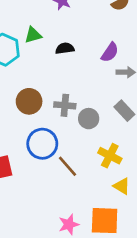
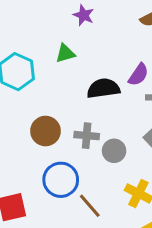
green triangle: (33, 35) -> (65, 53), moved
black semicircle: (65, 48) -> (103, 88), moved, size x1.5

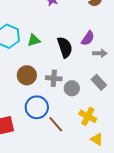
green triangle: (65, 53) -> (34, 40), moved
black semicircle: (103, 88) -> (65, 47), turned 80

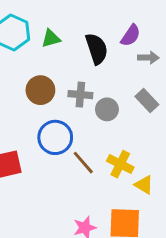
yellow cross: (88, 116) -> (120, 164), moved

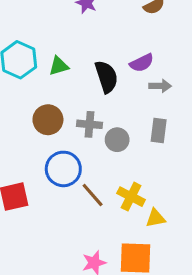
purple semicircle: (131, 35) -> (142, 63), turned 30
gray rectangle: (147, 100) -> (159, 130), turned 50
yellow triangle: (144, 185) -> (156, 218), turned -42

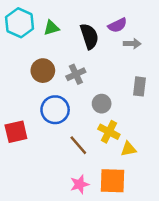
gray cross: (89, 124) -> (76, 74), turned -30
gray rectangle: (159, 130) -> (139, 86), moved
gray circle: (117, 140) -> (102, 104), moved
brown line: (93, 195) -> (78, 145), moved

